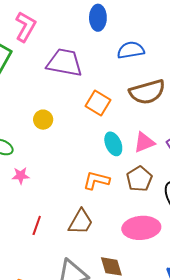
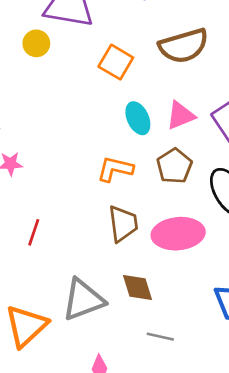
yellow circle: (43, 120) -> (36, 43), moved
brown trapezoid: (81, 222) -> (123, 224), moved, turned -36

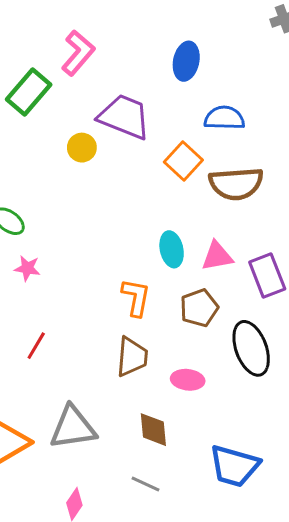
orange square: (116, 62) -> (183, 161), moved
orange L-shape: (115, 169) -> (136, 297), turned 75
pink ellipse: (178, 234) -> (188, 380), size x0.6
brown diamond: (138, 287) -> (153, 430), moved

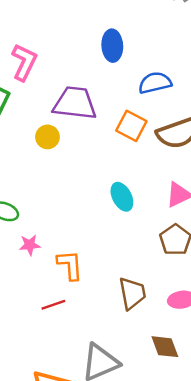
cyan ellipse: (172, 249) -> (122, 197), moved
orange L-shape: (136, 297) -> (70, 265), moved
red line: (36, 346) -> (53, 305), turned 55

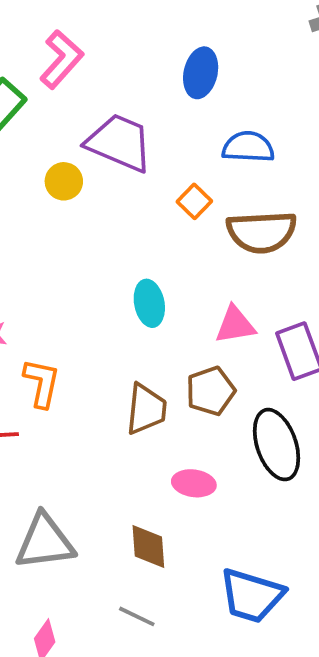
orange square: (131, 126) -> (194, 201), size x0.7
brown trapezoid: (132, 293) -> (146, 409), moved

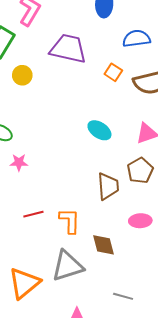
yellow circle: (64, 181) -> (22, 75), moved
cyan ellipse: (149, 303) -> (99, 130), turned -35
orange L-shape: (42, 383) -> (70, 221), moved
brown diamond: (148, 547) -> (103, 245), moved

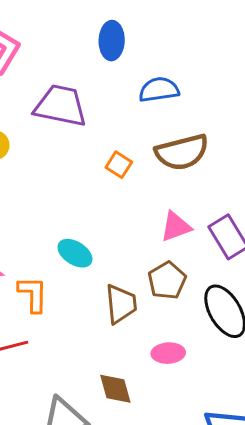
orange square: (113, 72) -> (119, 165), moved
cyan ellipse: (99, 130) -> (75, 253), moved
orange L-shape: (70, 221) -> (33, 294), moved

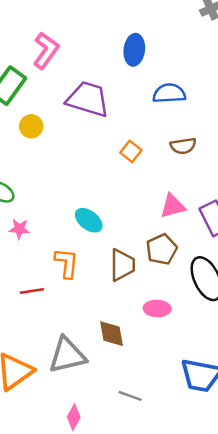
brown semicircle: (182, 152) -> (183, 146), size x0.6
orange L-shape: (33, 294) -> (67, 263), moved

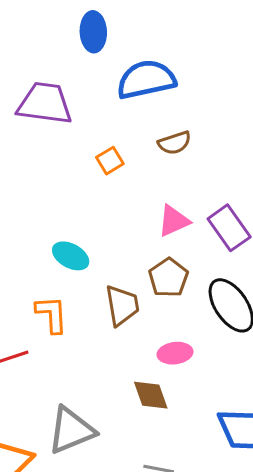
blue semicircle: (169, 93) -> (146, 80), size x1.4
orange square: (131, 151) -> (110, 161), turned 30
brown diamond: (112, 334) -> (151, 395), moved

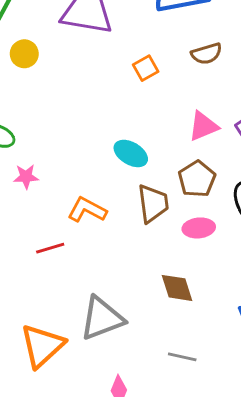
cyan ellipse: (71, 256) -> (131, 153), moved
orange L-shape: (52, 314) -> (87, 210), turned -60
pink ellipse: (175, 353) -> (199, 228), moved

